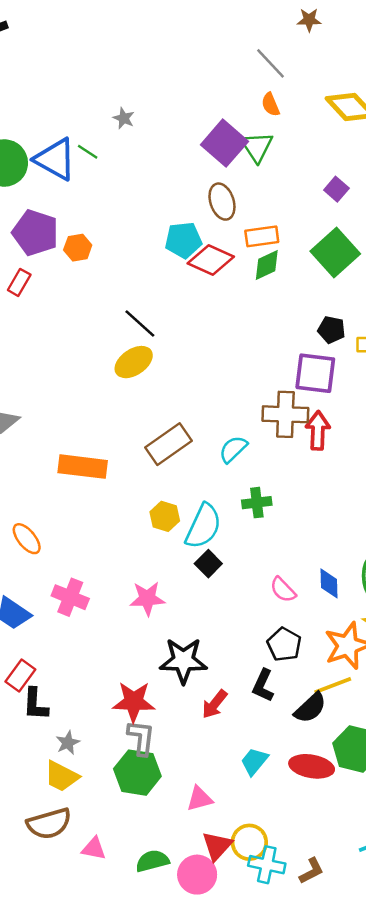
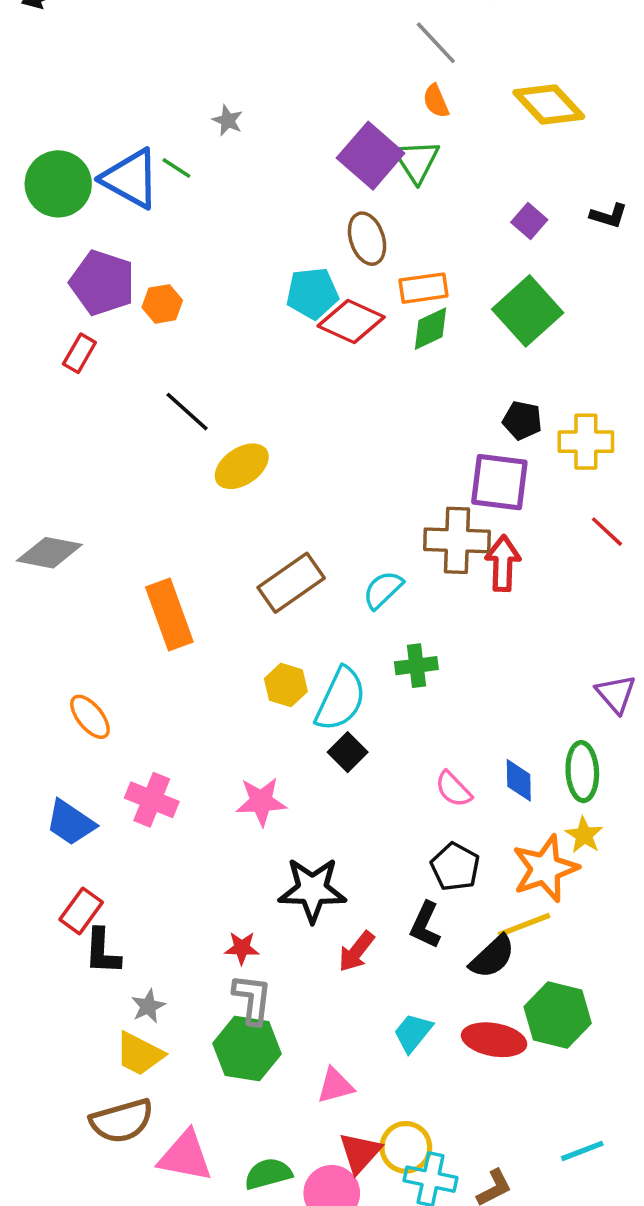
black line: (140, 323) -> (187, 412), moved
orange rectangle: (83, 467) -> (169, 614), turned 63
red star: (134, 702) -> (242, 948), size x0.6
pink triangle: (94, 848) -> (185, 1156), size x1.6

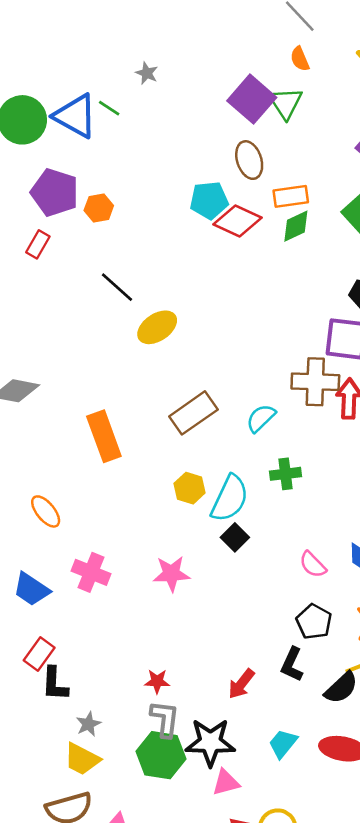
black star: (312, 890) -> (210, 742), moved

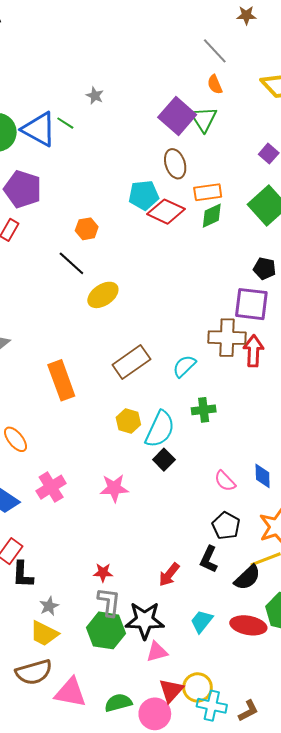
orange hexagon: (99, 208) -> (87, 229), moved
pink cross: (91, 572) -> (51, 487), turned 36

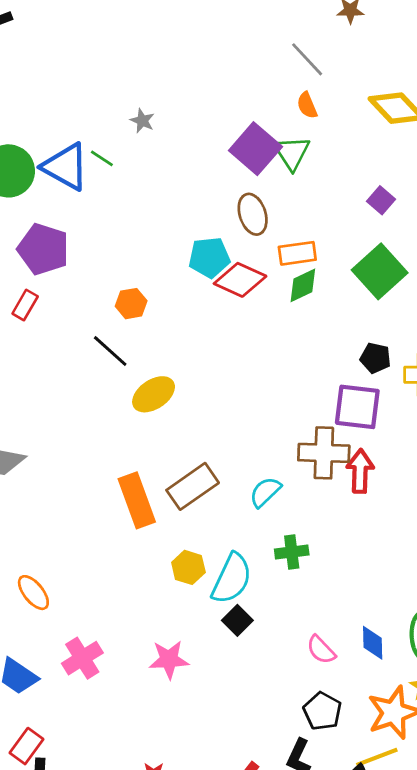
orange rectangle: (61, 380) -> (137, 500), moved

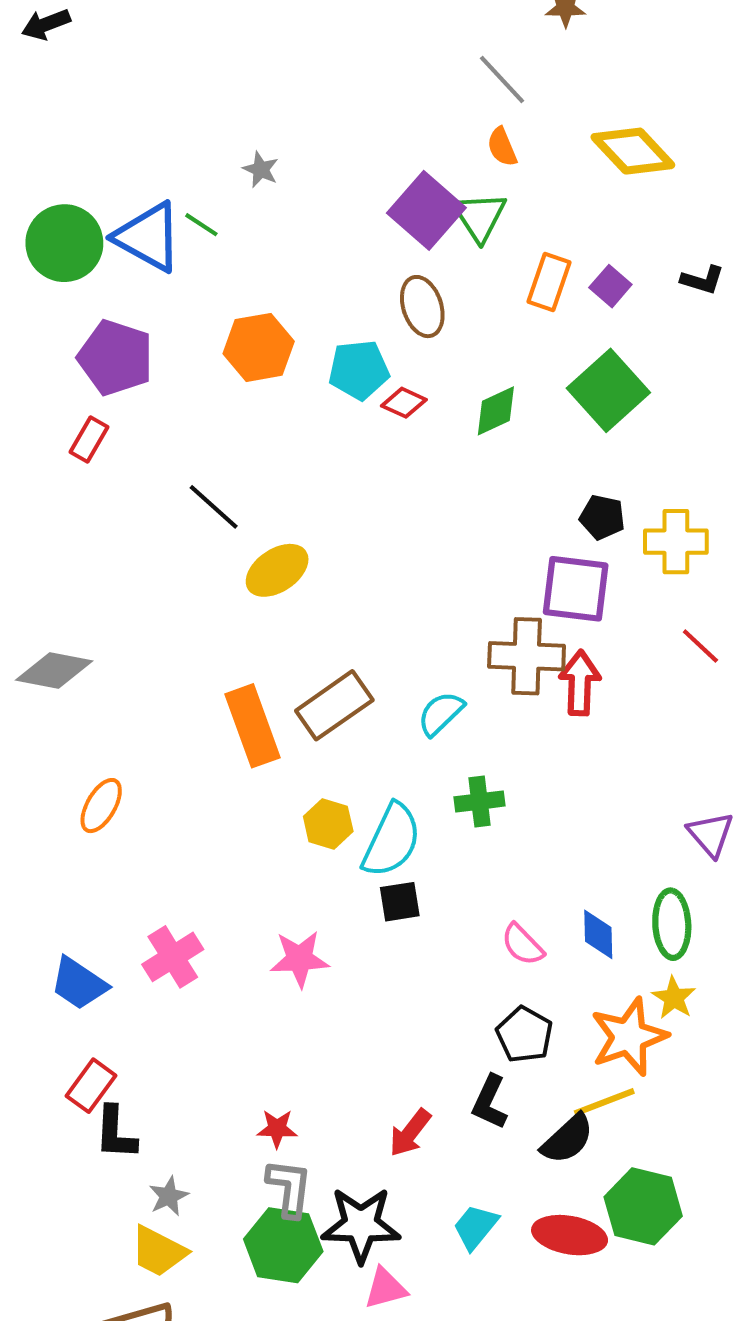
orange rectangle: (297, 253) -> (549, 282), moved, turned -63
red diamond: (240, 280) -> (404, 403), size x0.6
orange hexagon: (131, 304) -> (259, 347), moved, size x1.5
orange ellipse: (33, 593) -> (101, 806), moved, turned 69
black square: (237, 620) -> (400, 902), turned 36

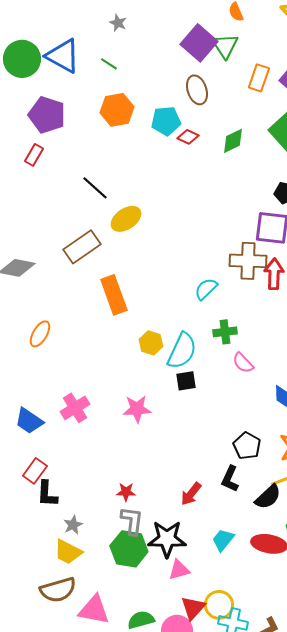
green line: (201, 225) -> (109, 64), moved
brown rectangle: (334, 705) -> (82, 247), moved
pink semicircle: (522, 945) -> (243, 363), moved

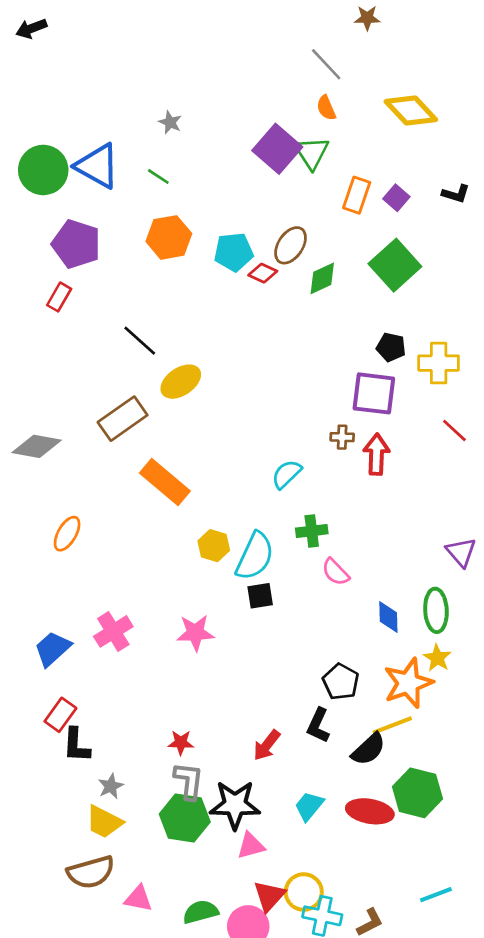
brown ellipse: (197, 90) -> (291, 245), moved, turned 52
brown cross: (248, 261) -> (342, 437), size x0.5
orange rectangle: (114, 295) -> (165, 482), turned -30
blue trapezoid: (29, 421) -> (52, 649), turned 104
pink triangle: (94, 610) -> (138, 899), size x0.7

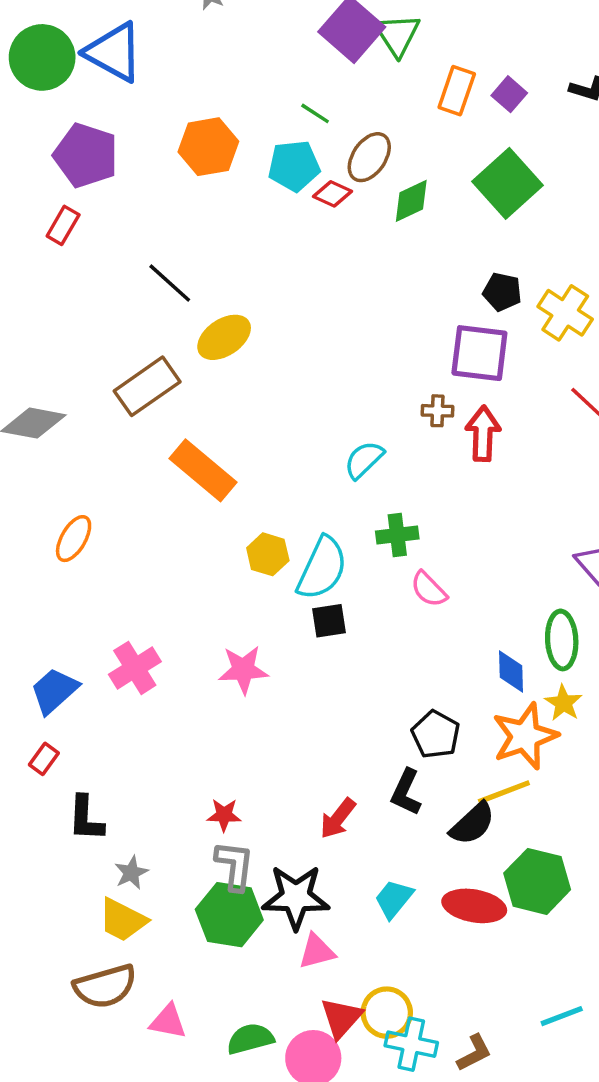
green line: (158, 177) -> (315, 113), moved
yellow cross: (439, 363) -> (565, 313), turned 33
blue diamond: (388, 617) -> (511, 671), moved
red rectangle: (60, 715) -> (44, 759), moved, size x0.7

